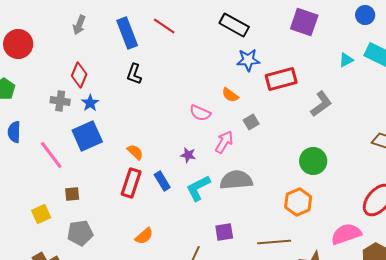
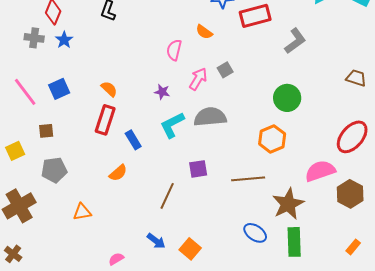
pink semicircle: (200, 113) -> (174, 50), turned 80
gray square: (251, 122) -> (225, 70), moved
blue square: (87, 136) -> (59, 89), moved, size x0.7
blue rectangle: (162, 181) -> (133, 140), moved

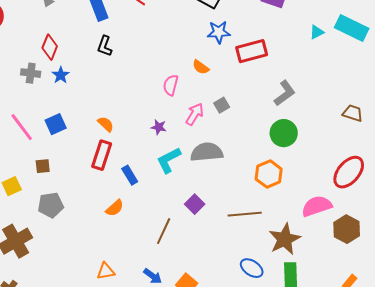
gray L-shape: (295, 41) -> (285, 93), moved
purple square: (198, 169) -> (195, 204), turned -36
orange triangle: (82, 212) -> (106, 271), moved

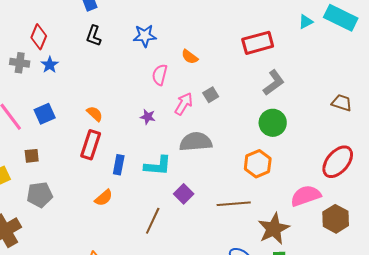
blue star: (219, 32) -> (145, 36), moved
red rectangle: (252, 51) -> (258, 43), moved
cyan L-shape: (169, 160) -> (158, 166), moved, turned -148
blue rectangle: (130, 175) -> (119, 165), turned 42

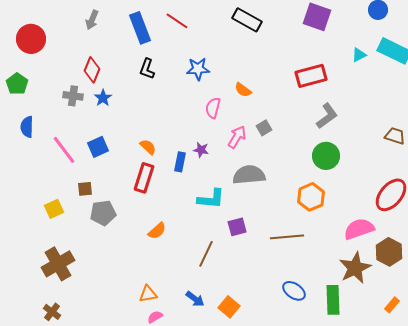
blue rectangle: (119, 165) -> (180, 162), moved
purple square: (184, 194) -> (237, 227), turned 30
gray pentagon: (40, 195) -> (103, 213), moved
brown star: (274, 229) -> (355, 268), moved

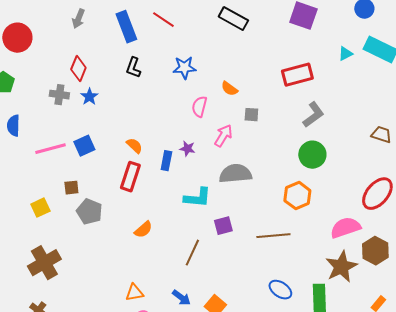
gray square: (264, 128) -> (251, 115), moved, turned 35
pink line: (64, 150) -> (50, 149), turned -68
gray pentagon: (103, 213) -> (89, 212), turned 30

